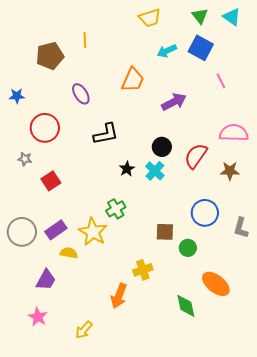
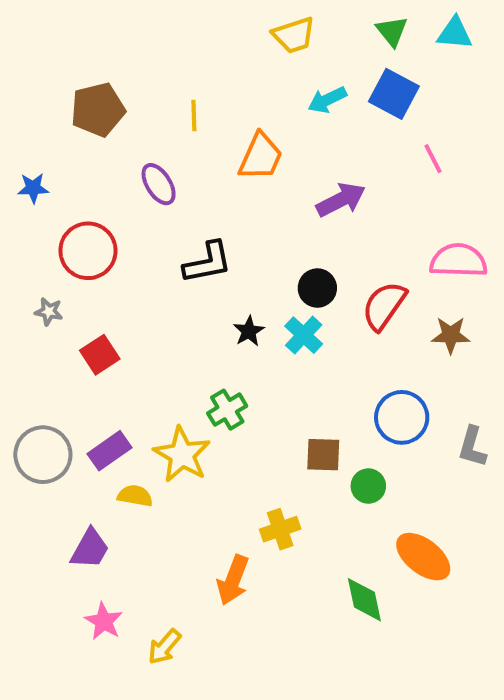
cyan triangle: (232, 17) -> (455, 33), turned -30
yellow line: (85, 40) -> (194, 115), moved
pink star: (38, 317) -> (104, 621), moved

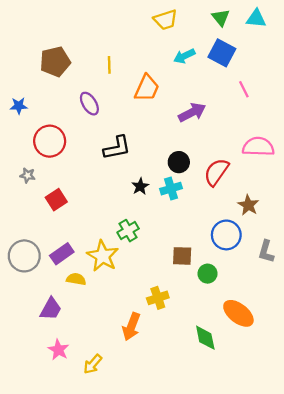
cyan cross: (304, 335) -> (171, 189), turned 30
brown star: (451, 335) -> (248, 205), moved, turned 30

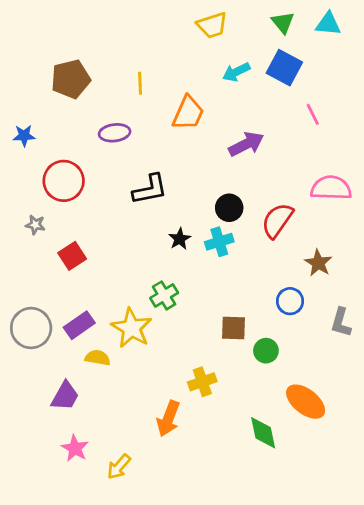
purple ellipse: (89, 104) -> (115, 133), turned -65
blue circle: (226, 235) -> (290, 301), size x0.7

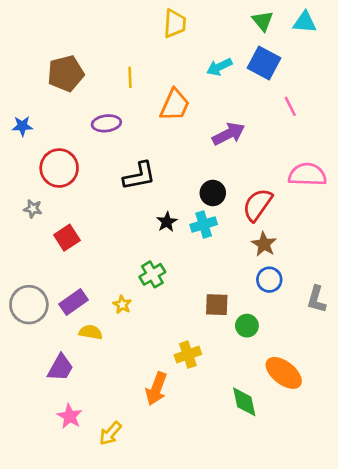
yellow trapezoid: (212, 25) -> (175, 24), moved, turned -68
brown star: (318, 263) -> (264, 244), moved
yellow star: (132, 328) -> (122, 305), size x0.5

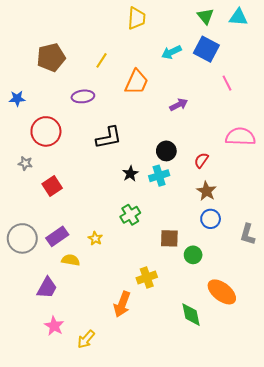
yellow line: (130, 77) -> (101, 60), turned 35
purple arrow: (229, 134) -> (179, 105), size x0.7
red semicircle: (257, 205) -> (201, 160), size x0.6
green cross: (152, 274) -> (130, 215), moved

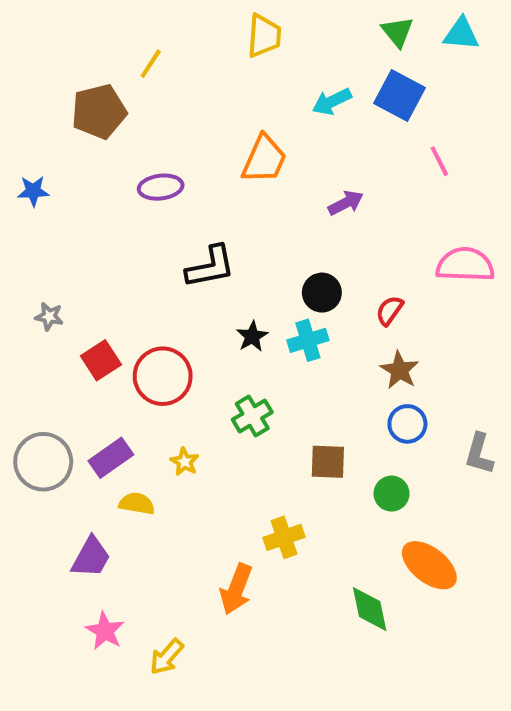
yellow line: (101, 60) -> (151, 64), moved
red circle: (46, 131) -> (163, 376), moved
green circle: (193, 255) -> (392, 494), moved

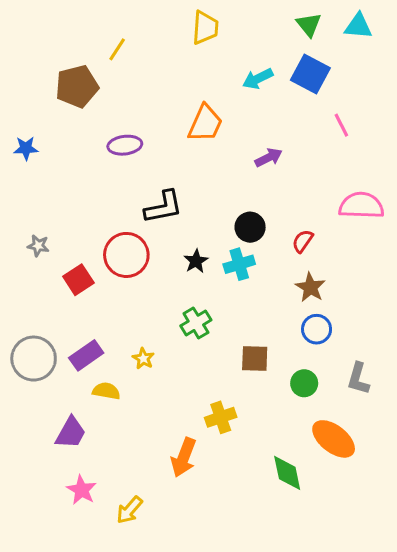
red circle: (163, 376) -> (126, 255), moved
gray L-shape: (479, 454) -> (358, 379), moved

